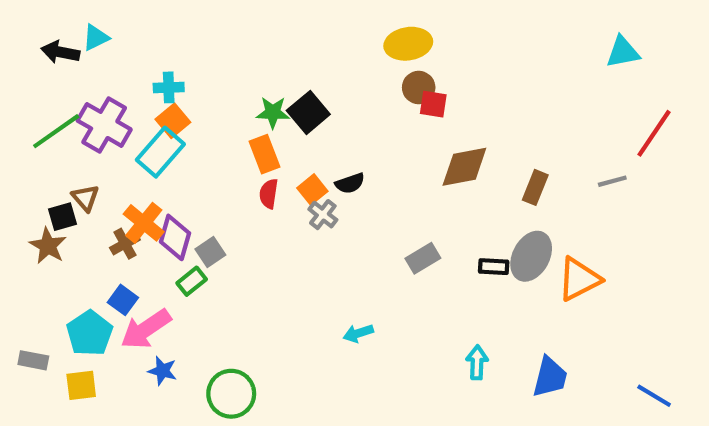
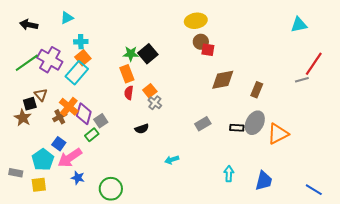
cyan triangle: (96, 37) -> (67, 18), moved
gray line: (612, 181) -> (302, 80), moved
black semicircle: (350, 183) -> (142, 129), moved

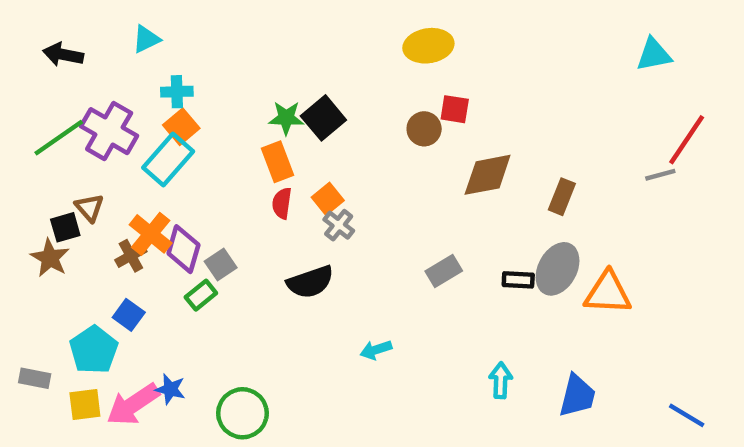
brown circle: (201, 42) -> (424, 129), moved
black semicircle: (142, 129) -> (310, 282), size x1.5
orange triangle: (278, 134) -> (608, 293), turned 30
pink arrow: (70, 158) -> (133, 405), moved

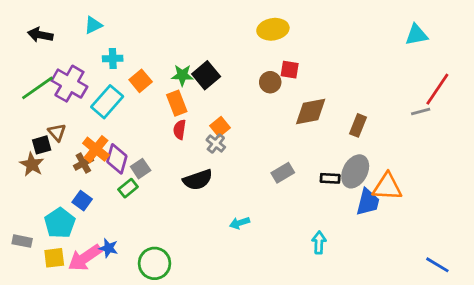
orange square: (181, 127) -> (141, 81), moved
orange square: (328, 199) -> (220, 127), moved
blue trapezoid: (577, 396) -> (368, 202), moved

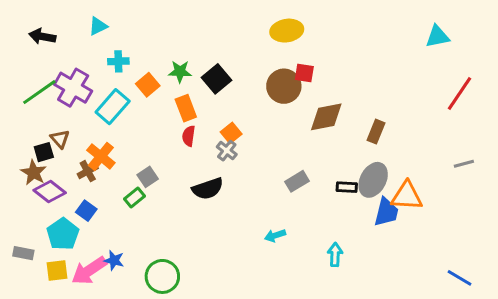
green star: (182, 75) -> (180, 72), moved
brown circle: (270, 82) -> (284, 86), size x1.5
gray line: (421, 111) -> (464, 164), moved
purple diamond: (117, 159) -> (50, 192), moved, turned -68
cyan arrow: (240, 223) -> (275, 235), moved

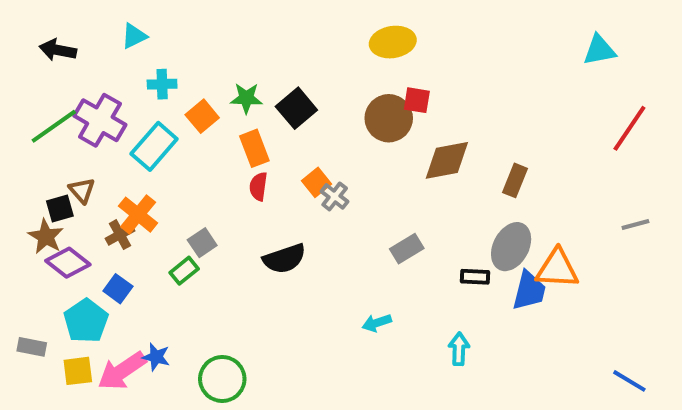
gray cross: (227, 151) -> (335, 196), moved
black rectangle: (347, 187) -> (475, 277), moved

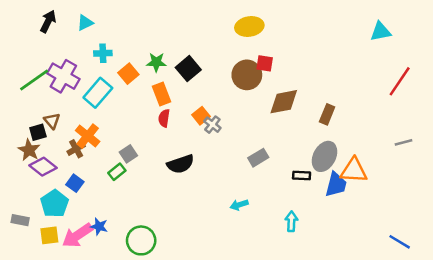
black arrow: (58, 50) -> (48, 21), moved, turned 105

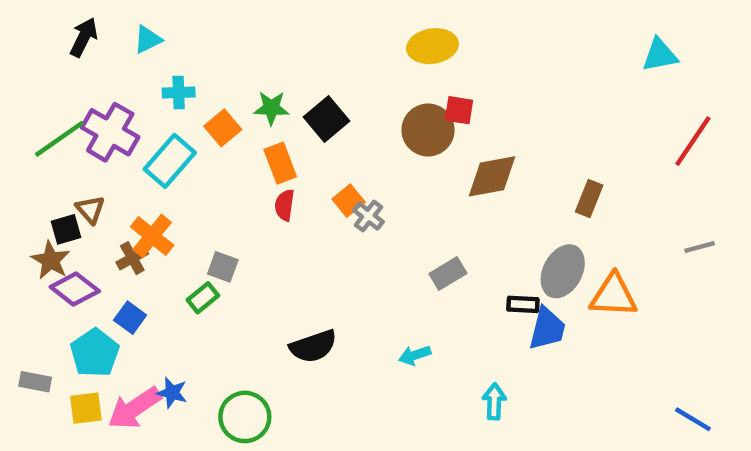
brown rectangle: (327, 114) -> (589, 198), moved
gray square: (128, 154) -> (223, 267), turned -36
black semicircle: (181, 164) -> (313, 346), moved
blue trapezoid: (336, 184) -> (547, 329), moved
cyan arrow: (291, 221) -> (494, 402), moved

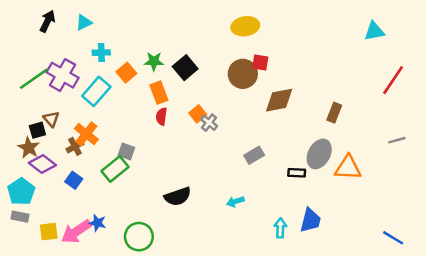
green rectangle: (203, 298) -> (115, 169), size x1.5
blue trapezoid: (547, 329) -> (310, 220), moved
cyan pentagon: (95, 353) -> (21, 192), moved

